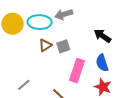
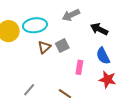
gray arrow: (64, 14) -> (71, 15), moved
pink rectangle: (77, 71) -> (79, 67), size x0.6

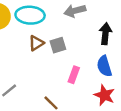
black arrow: (99, 29) -> (105, 34), turned 60

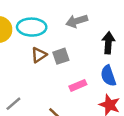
pink rectangle: (74, 75) -> (78, 85), turned 49

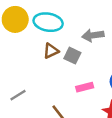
gray arrow: (77, 21) -> (93, 35), moved
gray square: (61, 56) -> (72, 56), turned 35

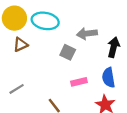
brown triangle: (51, 51) -> (20, 45), moved

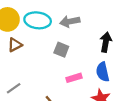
gray arrow: (87, 34) -> (70, 22), moved

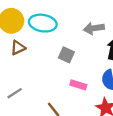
gray arrow: (70, 22) -> (94, 28), moved
pink rectangle: (74, 78) -> (78, 85), turned 32

